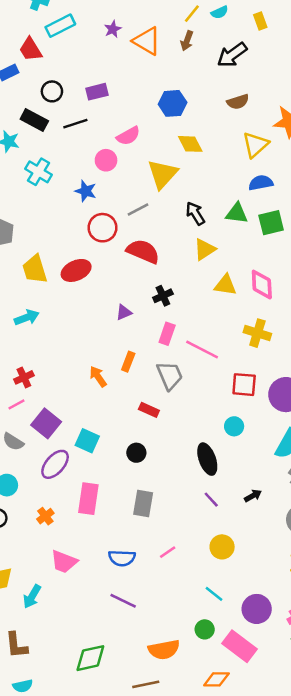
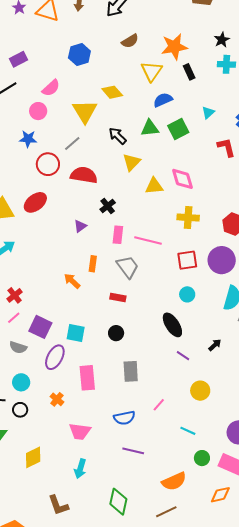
yellow diamond: (190, 144) -> (112, 92), moved
cyan line: (214, 594) -> (188, 431), moved
cyan arrow: (32, 596) -> (80, 469), moved
green diamond: (90, 658) -> (118, 502), turned -52

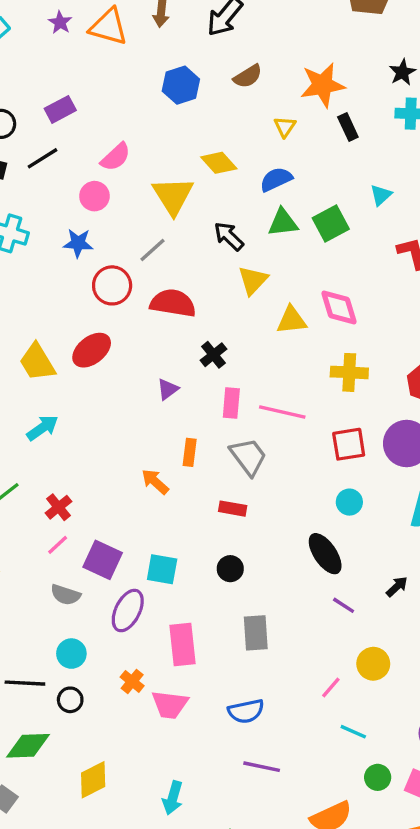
blue hexagon: (79, 54) -> (181, 85), moved
yellow triangle: (152, 71) -> (285, 127), size x0.6
blue semicircle: (163, 100) -> (276, 179), moved
pink line: (159, 405) -> (331, 687), moved
pink trapezoid: (80, 431) -> (170, 704), moved

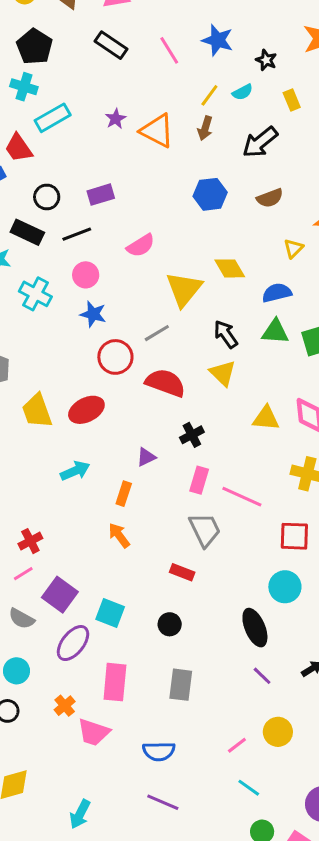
pink circle: (94, 196) -> (86, 275), moved
yellow triangle: (253, 280) -> (223, 373), moved, turned -40
cyan arrow: (42, 428) -> (75, 471), moved
orange rectangle: (190, 452) -> (124, 494), moved
cyan circle: (349, 502) -> (285, 587), size x1.4

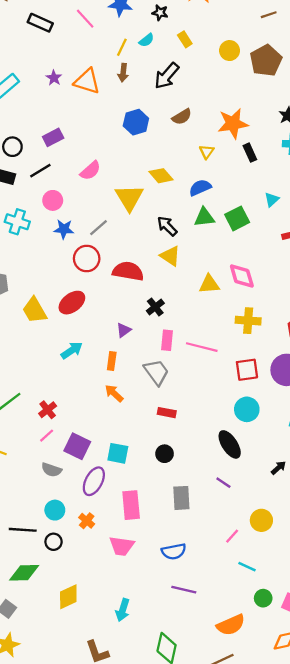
gray line: (157, 333) -> (99, 228), moved
gray trapezoid: (205, 530) -> (156, 372), moved
purple line: (262, 676) -> (223, 483), moved
orange cross: (65, 706) -> (87, 521), moved

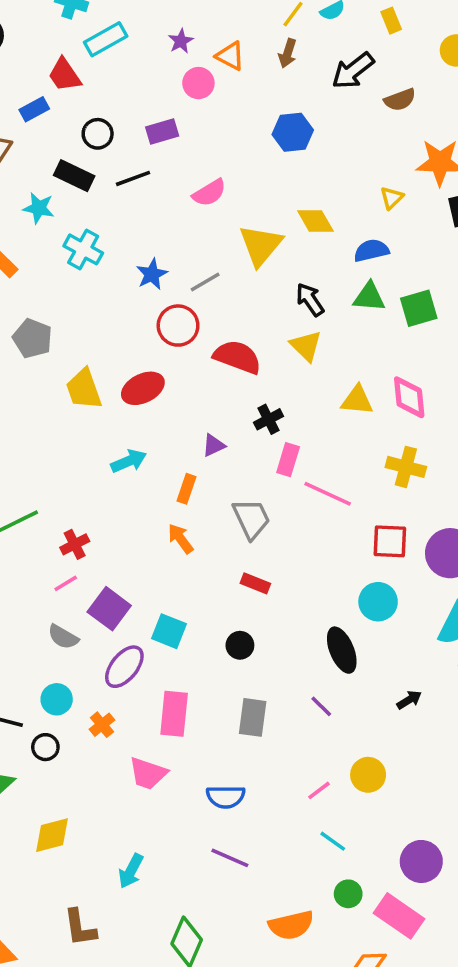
orange triangle: (87, 81) -> (230, 56), size x0.7
brown semicircle: (182, 117) -> (400, 100), moved
pink circle: (53, 200) -> (198, 83), moved
blue star: (64, 229) -> (152, 274), turned 30
pink rectangle: (167, 340) -> (288, 460), moved

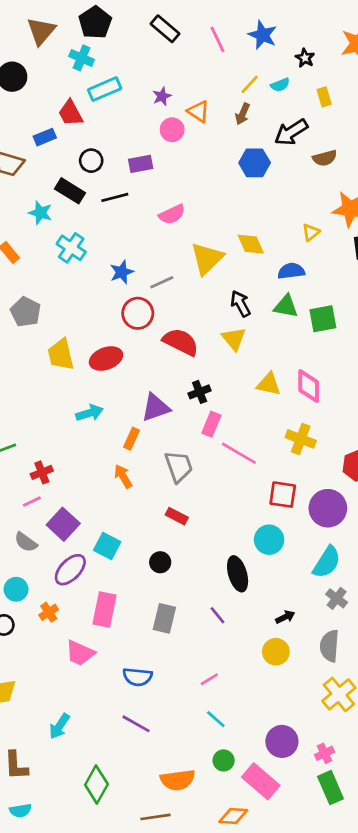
blue hexagon: (293, 132) -> (255, 163), moved
purple triangle: (214, 445) -> (156, 408), size x1.6
yellow circle: (368, 775) -> (276, 652), moved

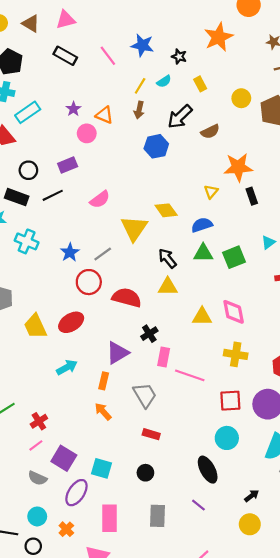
yellow triangle: (234, 339) -> (168, 287), turned -40

